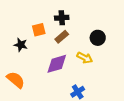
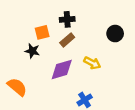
black circle: (98, 38) -> (115, 34), moved
black star: (21, 45) -> (32, 51), moved

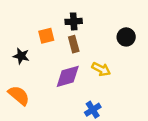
brown rectangle: (67, 40) -> (74, 44), turned -64
black star: (32, 51) -> (21, 56), moved

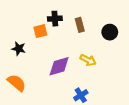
black cross: (74, 21) -> (55, 19), moved
brown rectangle: (74, 44) -> (80, 25), moved

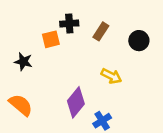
brown rectangle: (80, 25) -> (101, 31), turned 48
purple diamond: (59, 66) -> (76, 102), moved, turned -35

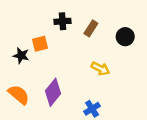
orange square: (51, 39) -> (40, 44), moved
purple diamond: (76, 102) -> (53, 92), moved

